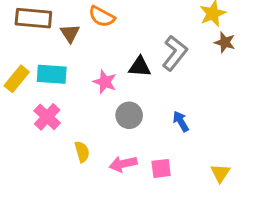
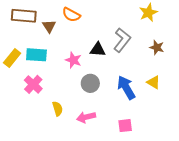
brown star: (225, 42) -> (157, 47), moved
blue arrow: (181, 121) -> (126, 88), size x1.6
pink square: (161, 168) -> (125, 126), moved
yellow triangle: (220, 173) -> (154, 82), moved, turned -32

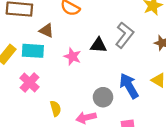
brown triangle: (49, 26) -> (46, 30), moved, turned -32
gray circle: (90, 83) -> (103, 97), moved

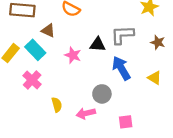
gray L-shape: (124, 35) -> (122, 35), turned -130
cyan rectangle: (33, 51) -> (35, 50), turned 42
blue arrow: (129, 86) -> (121, 68), moved

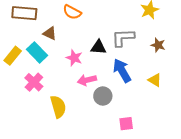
yellow semicircle: (57, 105) -> (58, 107), size x1.5
pink arrow: (86, 113) -> (87, 80), moved

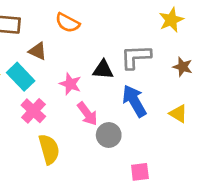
pink arrow: (87, 80) -> (87, 114), turned -114
pink cross: (34, 82) -> (33, 111), moved

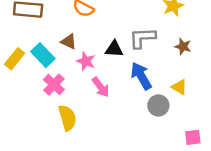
brown triangle: (38, 51) -> (69, 42), moved
gray circle: (109, 135) -> (158, 105), moved
pink square: (140, 172) -> (193, 137), moved

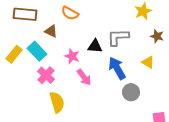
brown triangle: (69, 42) -> (51, 31), moved
brown star: (183, 46) -> (157, 36), moved
yellow triangle: (179, 87) -> (148, 62), moved

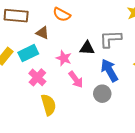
cyan rectangle: (37, 51) -> (28, 53), turned -72
gray circle: (131, 92) -> (102, 94), moved

